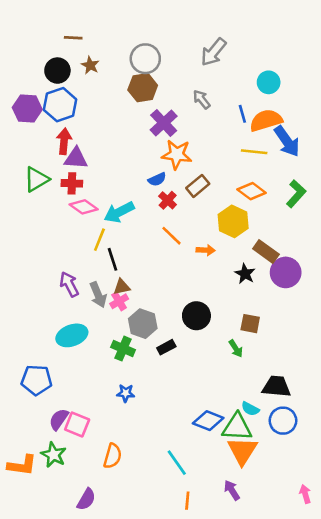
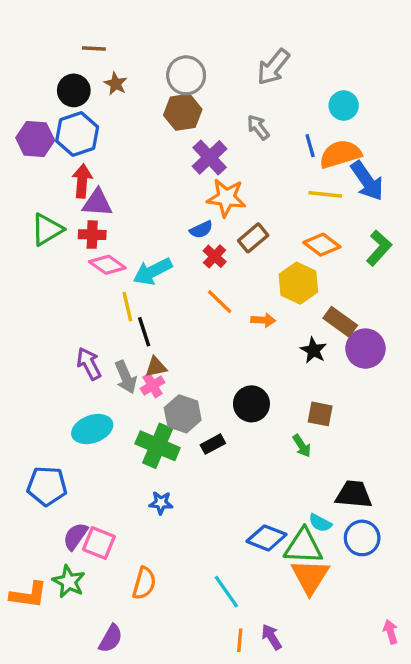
yellow line: (99, 240) -> (127, 307), turned -35
green cross: (123, 349) -> (158, 446), size x1.4
purple arrow: (232, 490) -> (272, 637), moved

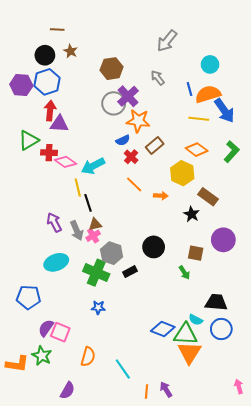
gray circle: (186, 75) -> (114, 103), moved
red cross: (92, 235) -> (49, 153), moved
purple circle: (365, 349) -> (223, 240), moved
cyan line: (226, 592) -> (123, 369), moved

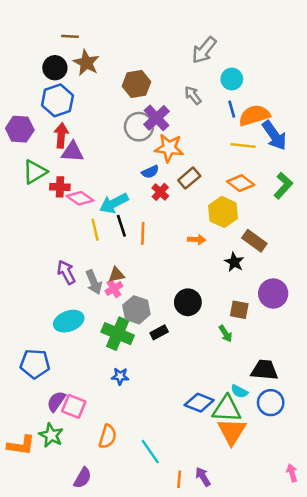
brown star: (71, 51) -> (86, 63), size x1.5
cyan circle: (210, 64) -> (232, 79), moved
purple hexagon: (21, 85) -> (20, 129), moved
orange line: (134, 184) -> (143, 233), moved, turned 48
black line: (88, 203) -> (121, 226), moved

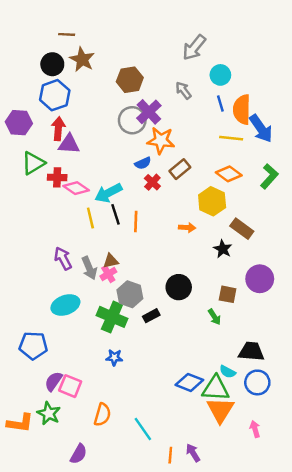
orange semicircle: (254, 115) -> (242, 110), turned -72
pink arrow: (292, 473) -> (255, 429), moved

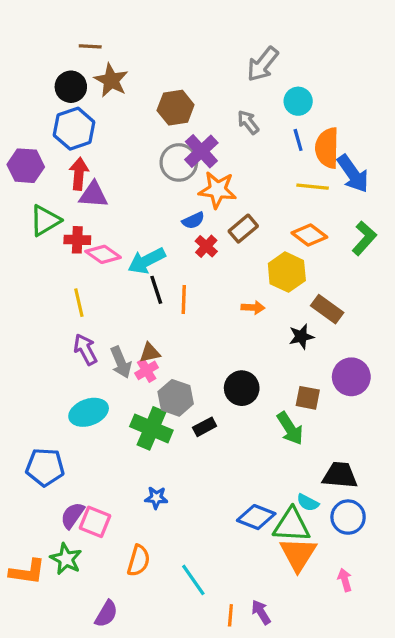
yellow line: (90, 218) -> (79, 303), moved
black star: (223, 249) -> (301, 337), turned 30
green arrow: (214, 317) -> (290, 428), size x1.5
blue star: (114, 357) -> (156, 498), moved

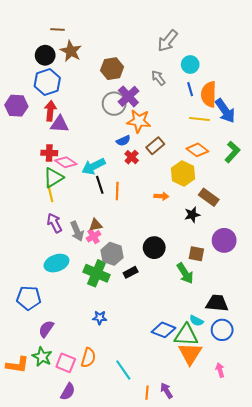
green triangle: (45, 220) -> (53, 178), moved
pink square: (95, 522) -> (66, 363), moved

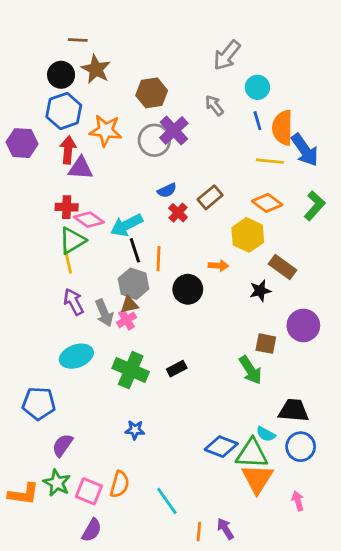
orange star: (139, 121) -> (106, 130), moved
black circle: (154, 248) -> (188, 289), moved
gray hexagon: (112, 254) -> (133, 284), moved

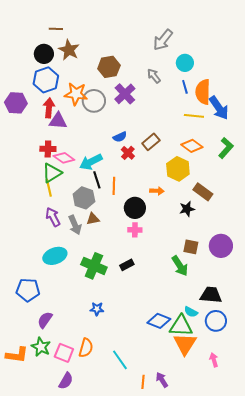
gray circle: (154, 140) -> (94, 101), moved
gray hexagon: (133, 284) -> (84, 198), moved
pink cross: (127, 320) -> (135, 230), moved, turned 32
purple circle: (303, 325) -> (221, 246), moved

